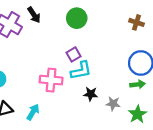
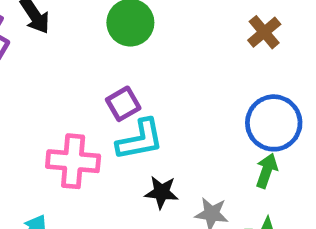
brown cross: (137, 22) -> (264, 32), turned 32
green arrow: (138, 84) -> (267, 171), turned -64

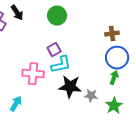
brown cross: (264, 32) -> (112, 34), moved, turned 32
black star: (161, 192) -> (70, 87), size x1.6

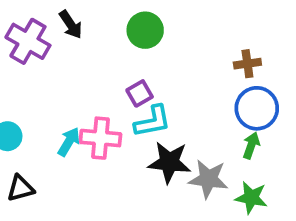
gray star: (91, 96) -> (208, 179), size x1.5
cyan arrow: (16, 104) -> (69, 142), moved
green star: (114, 106) -> (251, 198), turned -30

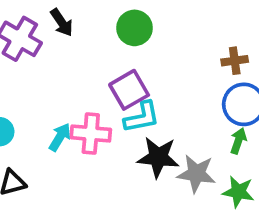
purple square: (140, 93) -> (129, 90), size x1.5

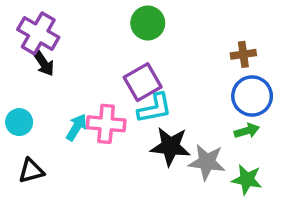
black arrow: (62, 22) -> (43, 63), moved
green arrow: (238, 141) -> (247, 131), turned 55

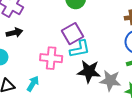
black arrow: (43, 63) -> (14, 33), moved, turned -70
cyan arrow: (76, 127) -> (33, 84), moved

